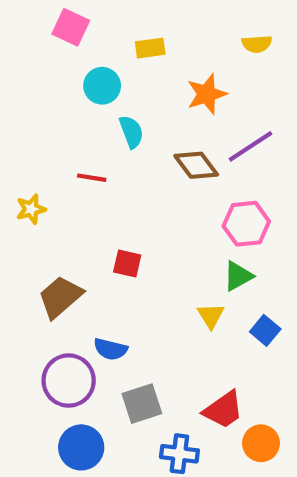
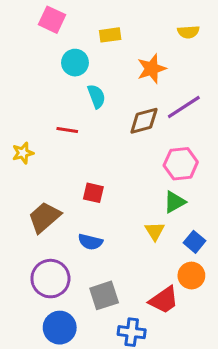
brown diamond: (196, 165) -> (144, 121), turned -68
blue semicircle: (110, 349) -> (90, 242), moved
orange circle: (261, 443) -> (191, 276), moved

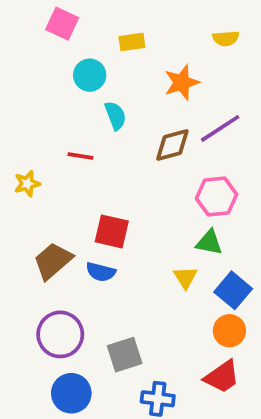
red square: (93, 193) -> (112, 231), size x1.4
green triangle: (175, 202) -> (209, 242), turned 40
blue semicircle: (90, 242) -> (101, 272), moved
blue square: (194, 242) -> (233, 290), size x1.4
red trapezoid: (164, 300) -> (222, 377), moved

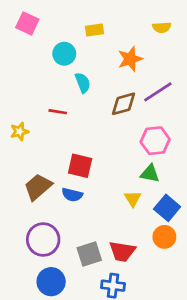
pink square: (62, 24) -> (27, 23), moved
red trapezoid: (222, 377) -> (122, 251), moved, turned 44

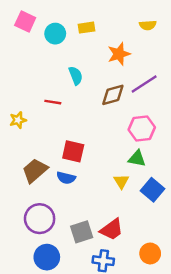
cyan circle: (64, 54) -> (55, 34), moved
orange circle: (164, 237) -> (150, 253), moved
red trapezoid: (122, 251) -> (112, 229), turned -45

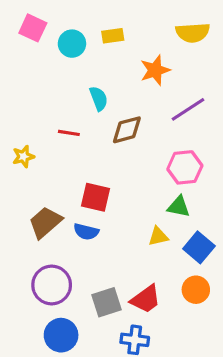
yellow semicircle: (148, 25) -> (193, 33), size x1.5
brown diamond: (113, 95) -> (127, 130), moved
yellow triangle: (121, 181) -> (158, 236), turned 49
orange circle: (150, 253) -> (196, 290), moved

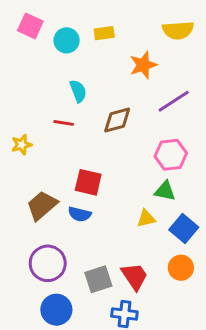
cyan semicircle: (99, 98) -> (78, 91), moved
red trapezoid: (146, 299) -> (135, 276), turned -88

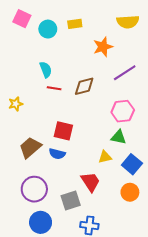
cyan semicircle: (78, 91) -> (46, 70), moved
red line: (64, 123) -> (54, 88), moved
red trapezoid: (135, 276) -> (90, 182), moved

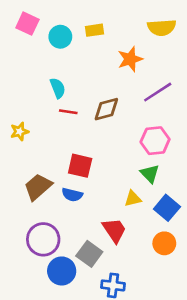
green triangle: (118, 137) -> (150, 174), turned 35
gray square: (71, 201) -> (89, 254), turned -36
blue circle: (41, 222) -> (62, 271), moved

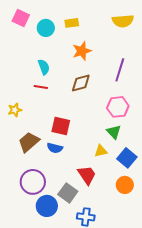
orange star: (130, 59) -> (82, 51), moved
purple line: (158, 92) -> (120, 70), turned -40
red line: (68, 112) -> (41, 87), moved
yellow star: (20, 131) -> (15, 110), moved

